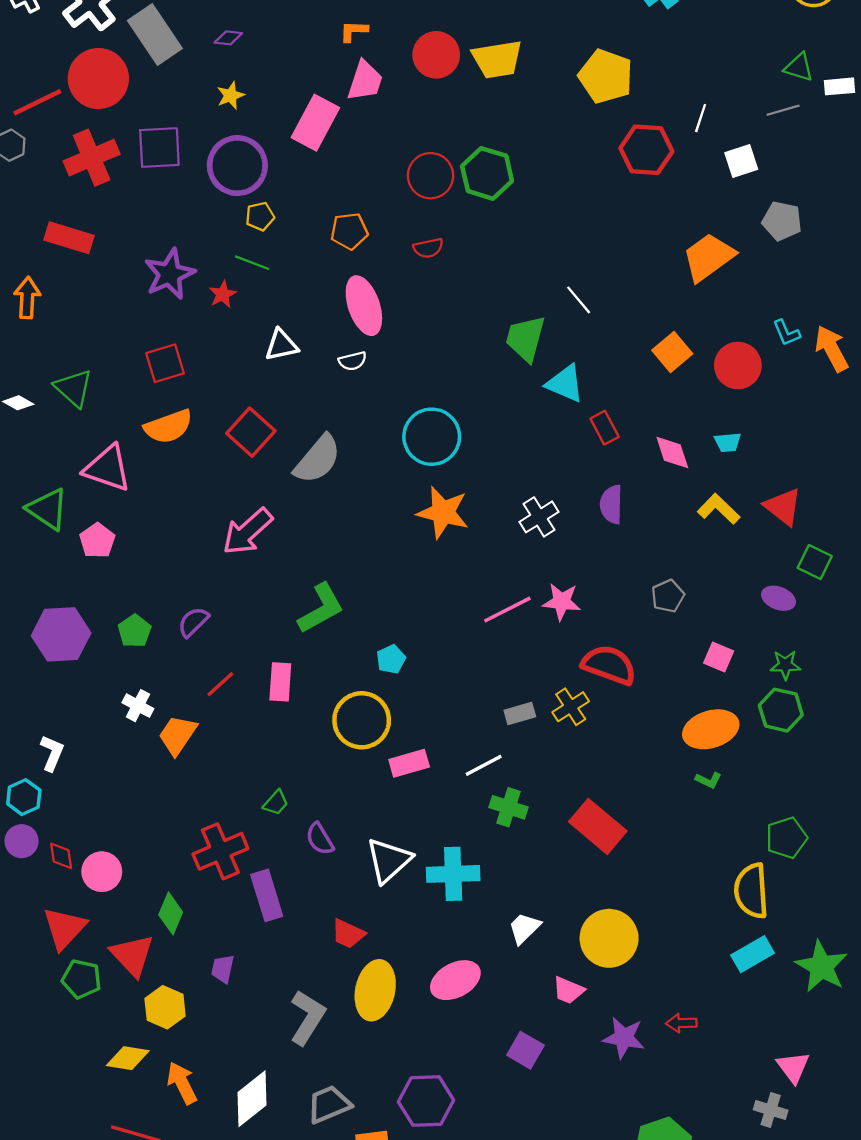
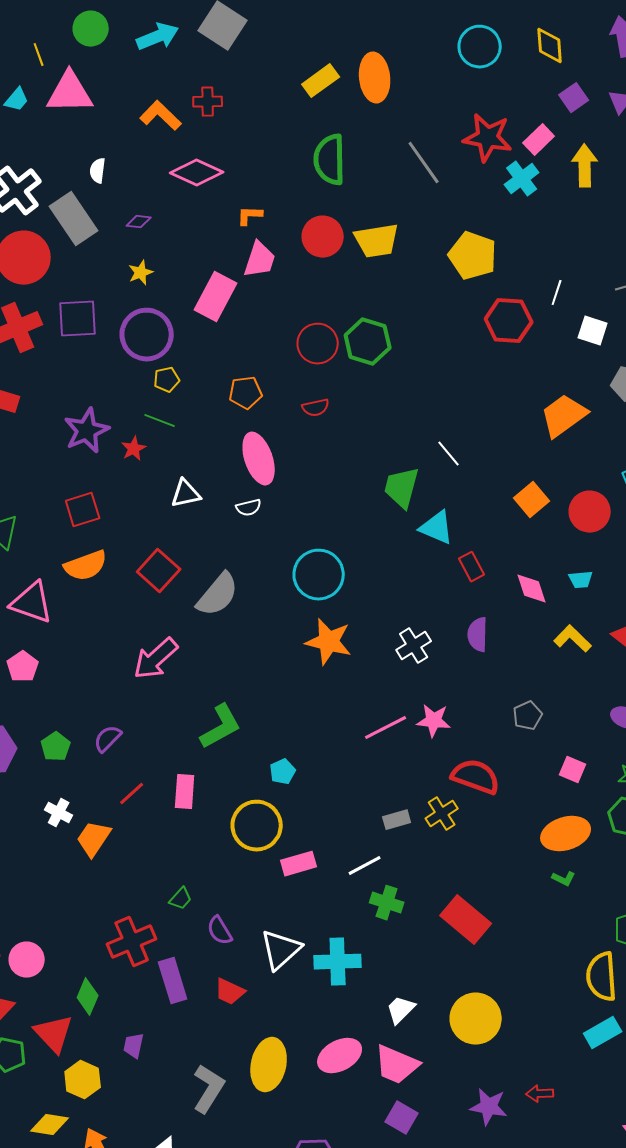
white square: (741, 161) -> (593, 331), turned 36
red trapezoid: (348, 934) -> (230, 992), moved
pink trapezoid: (568, 990) -> (397, 1065), moved, size x1.6

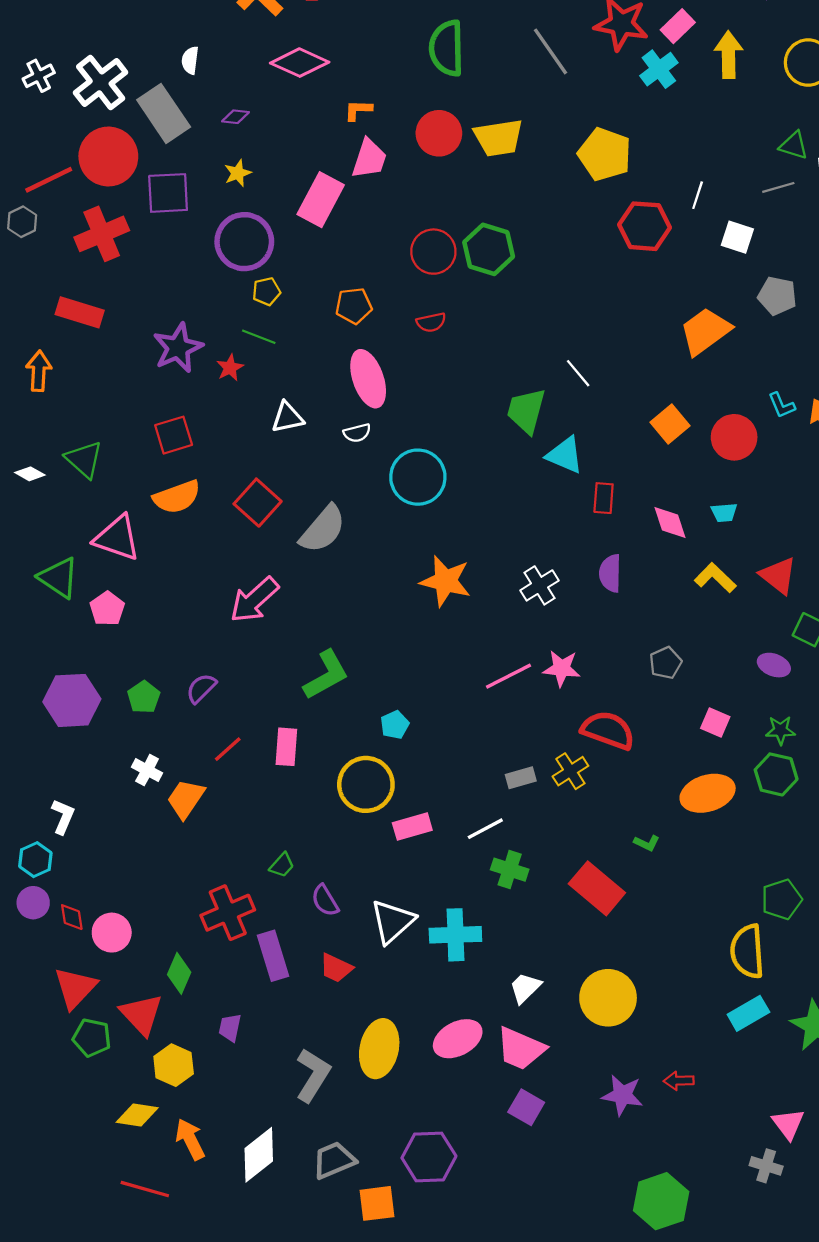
purple square: (78, 319) -> (168, 193), moved
red rectangle: (472, 567) -> (604, 498), turned 32
cyan circle: (319, 575) -> (418, 477), moved
green L-shape: (564, 879) -> (647, 843), moved

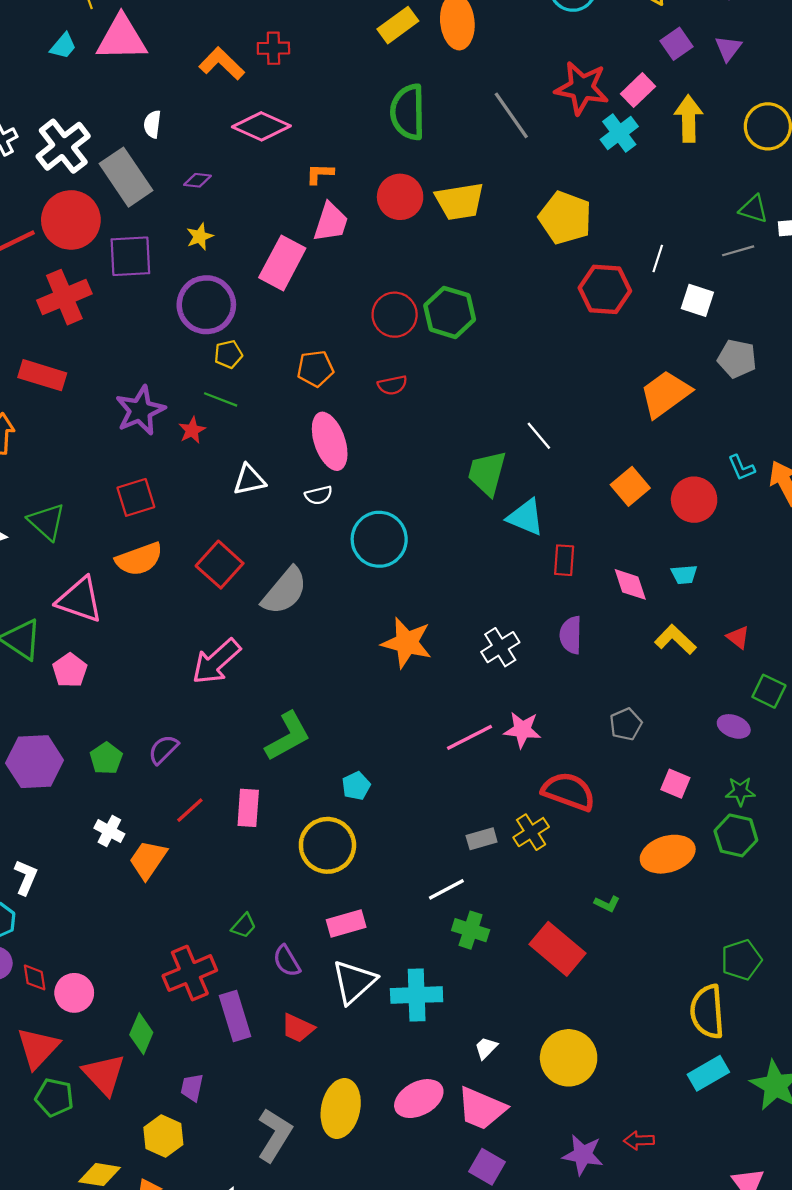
red triangle: (778, 575) -> (738, 637), size x0.6
pink rectangle: (412, 826) -> (346, 924), moved
white trapezoid: (525, 988) -> (486, 1048), size x0.7
yellow hexagon: (174, 1065) -> (163, 1136), moved

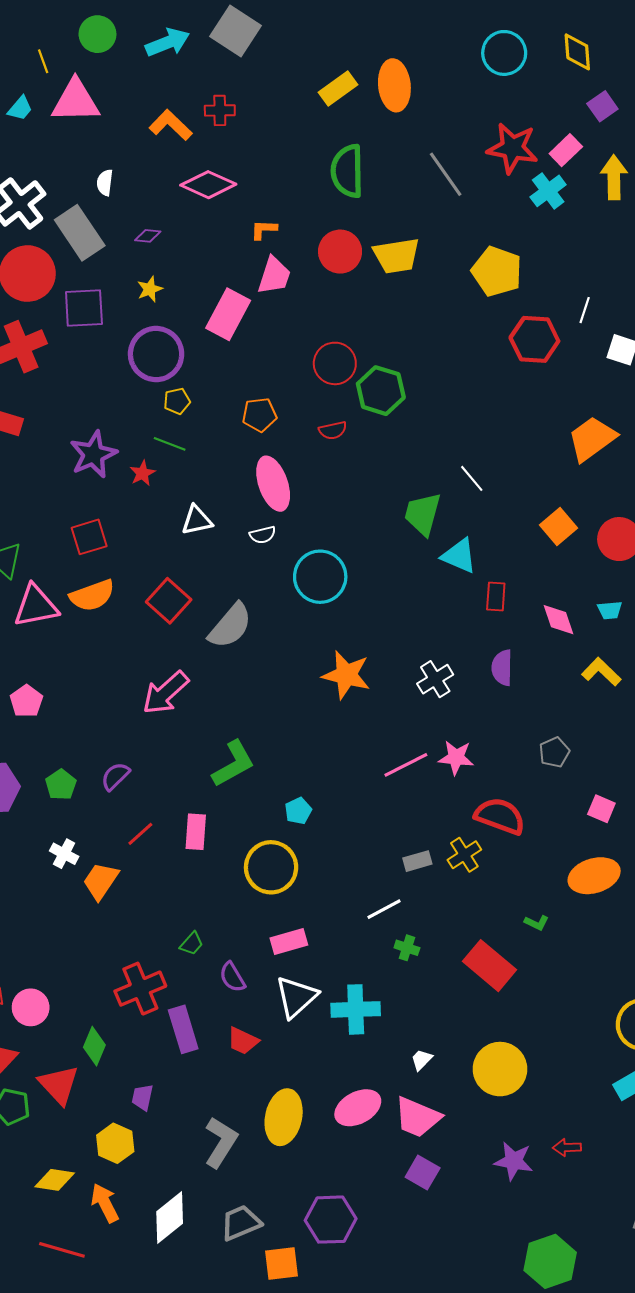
green hexagon: (450, 312) -> (381, 391), moved
pink triangle: (80, 600) -> (36, 606), moved, turned -30
green cross: (471, 930) -> (407, 948), size x0.7

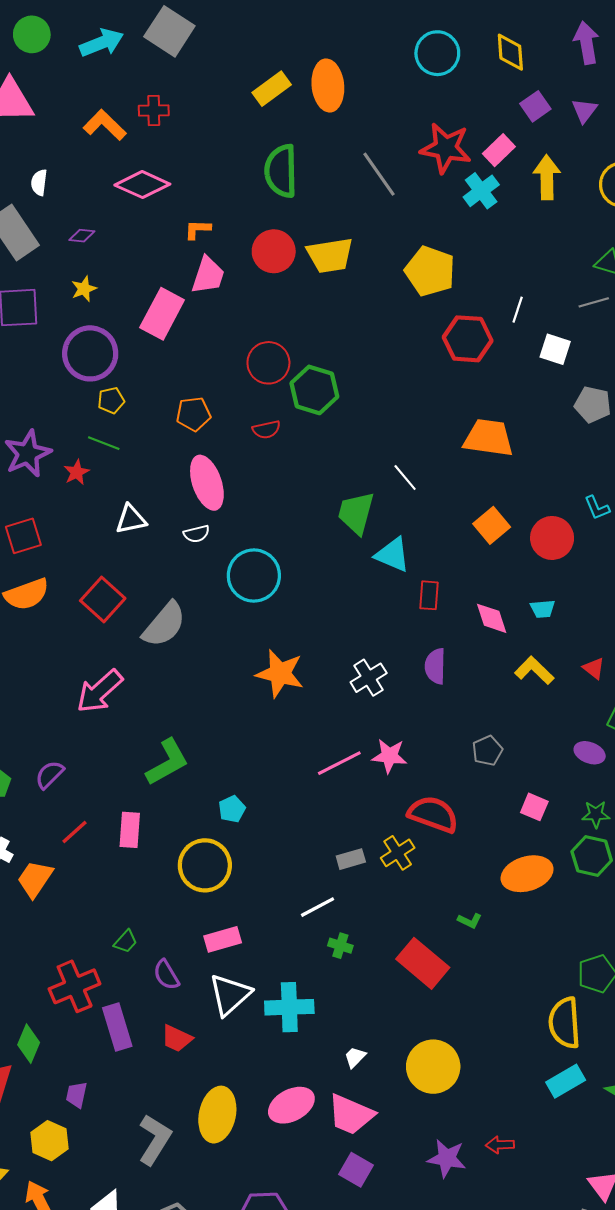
orange trapezoid: (592, 439) -> (488, 438), moved, turned 44

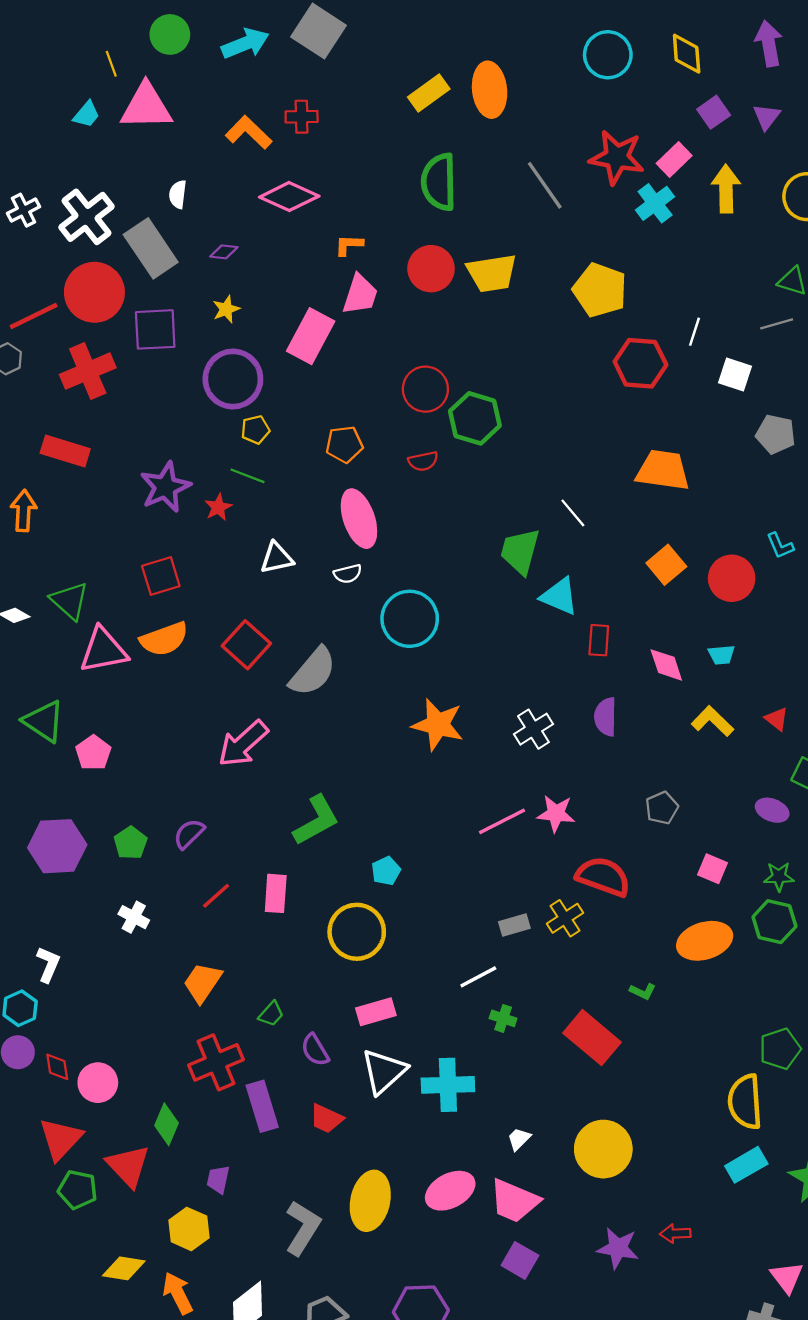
orange trapezoid: (35, 879) -> (202, 982), moved

